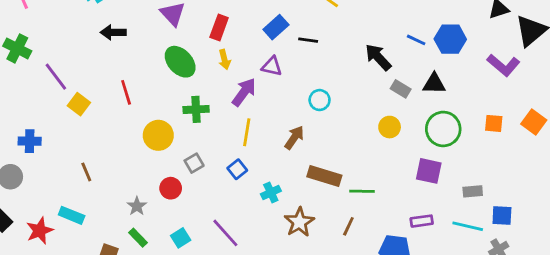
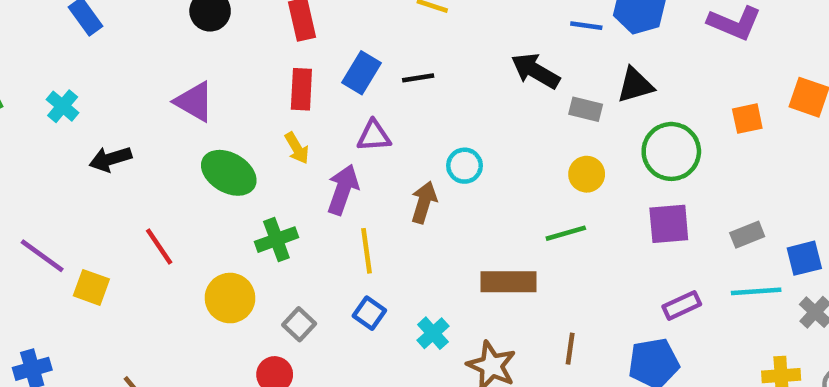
red rectangle: (219, 27) -> (301, 89), moved
brown arrow: (294, 138) -> (424, 202), moved
green line: (362, 191) -> (566, 233), moved

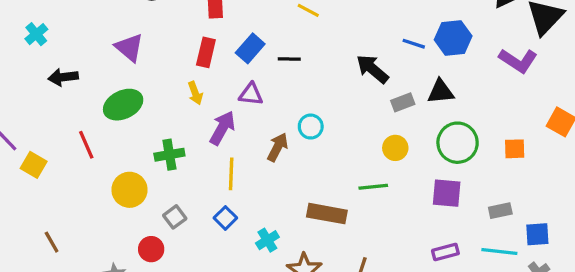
gray rectangle: (586, 109) -> (403, 102), turned -45
orange square: (747, 119) -> (515, 149), moved
green ellipse: (229, 173) -> (123, 105), moved, turned -66

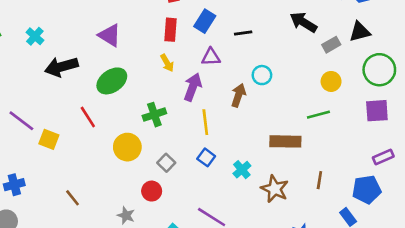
black line: (289, 59) -> (243, 33), moved
black arrow: (63, 77) -> (61, 67), size x1.4

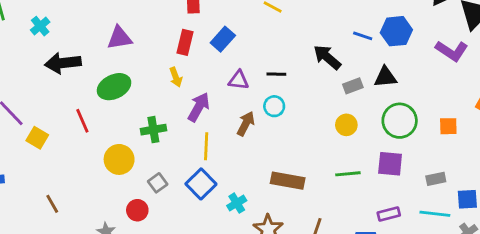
black line: (243, 33) -> (276, 74), moved
purple triangle: (110, 35) -> (119, 38), turned -50
purple triangle: (211, 57) -> (239, 80), moved
green line: (318, 115) -> (348, 174), moved
blue square: (206, 157) -> (201, 184), size x1.5

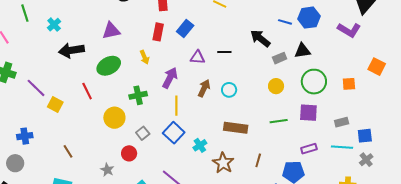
yellow arrow: (176, 77) -> (145, 57), moved
cyan circle: (274, 106) -> (229, 90), moved

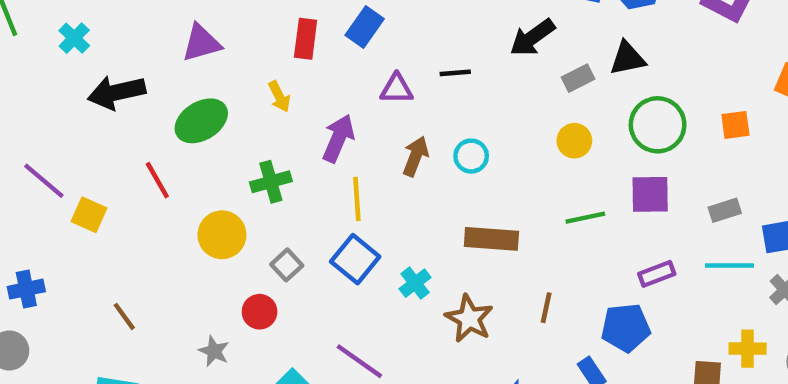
black arrow: (260, 38) -> (532, 37), turned -70

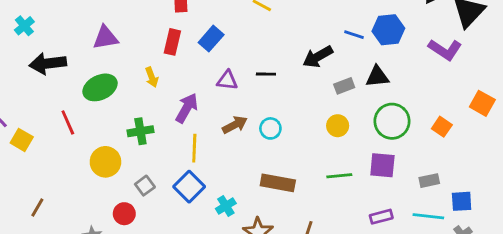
orange square: (735, 125) -> (442, 127), turned 36
brown arrow: (416, 156) -> (235, 125), turned 35
brown line: (124, 316) -> (37, 207), turned 60

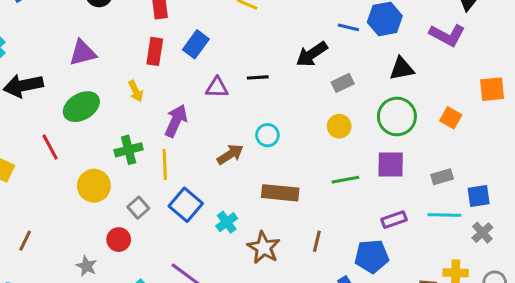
black triangle: (377, 77) -> (402, 69), moved
orange square: (482, 103) -> (492, 89), turned -30
brown arrow: (235, 125) -> (230, 154), moved
yellow line: (194, 148) -> (165, 165), moved

